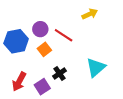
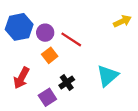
yellow arrow: (90, 14) -> (122, 21), moved
blue hexagon: (16, 41) -> (19, 27), moved
red arrow: (19, 82) -> (21, 78), moved

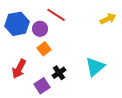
red line: (71, 39) -> (56, 15), moved

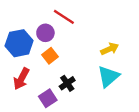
yellow arrow: (108, 19) -> (110, 49), moved
blue hexagon: (17, 24) -> (19, 43), moved

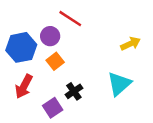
yellow arrow: (110, 49) -> (130, 44), moved

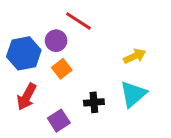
yellow arrow: (130, 44) -> (135, 56), moved
black cross: (74, 91) -> (94, 102), moved, turned 30

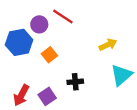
purple circle: (56, 41) -> (39, 24), moved
cyan triangle: (133, 94) -> (121, 75), moved
red arrow: (27, 97) -> (21, 95), moved

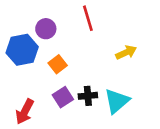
red line: (63, 17) -> (88, 18), moved, turned 40
cyan triangle: (121, 75) -> (117, 101), moved
purple square: (47, 96) -> (63, 97), moved

